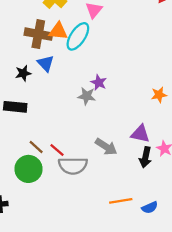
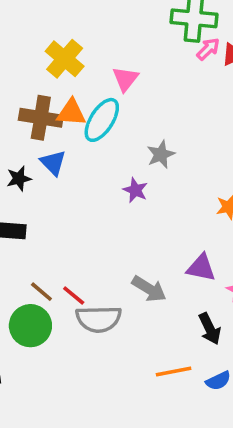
gray star: (87, 96) -> (161, 154), moved, turned -30
black arrow: (145, 157) -> (210, 329), moved, turned -36

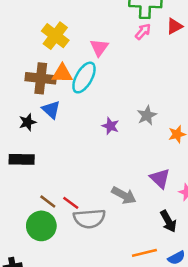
pink arrow: (208, 49) -> (143, 32), moved
gray star: (161, 154) -> (147, 115), moved
purple triangle: (201, 268) -> (160, 178), turned 35

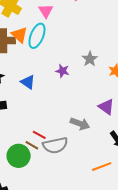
orange triangle: (62, 73) -> (20, 35), turned 48
blue triangle: (51, 110) -> (28, 82), moved
brown line: (48, 201) -> (32, 145), moved

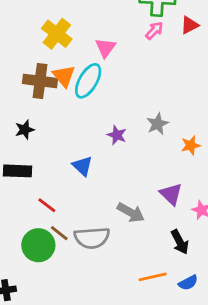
blue triangle: (28, 82) -> (82, 166), moved
red line: (39, 135) -> (47, 205), moved

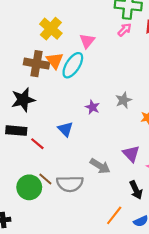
black star: (25, 130) -> (23, 100), size x1.6
red line: (47, 205) -> (37, 144), moved
orange line: (153, 277) -> (114, 215), turned -42

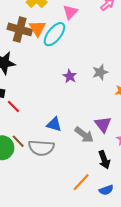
blue triangle: (65, 129) -> (54, 124), moved, turned -35
gray arrow: (100, 166) -> (84, 135), moved

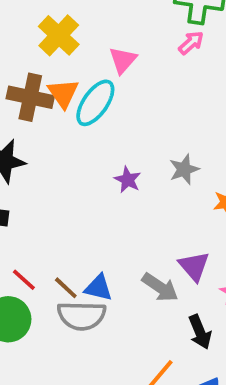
red line: (14, 107) -> (24, 280), moved
blue triangle: (54, 124) -> (98, 288), moved
brown line: (18, 141) -> (66, 288), moved

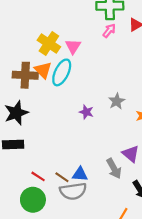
yellow cross: (59, 35) -> (49, 43), moved
gray arrow: (160, 287) -> (114, 169), turned 36

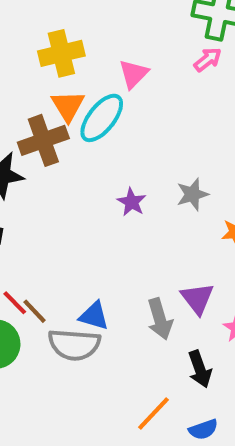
yellow cross: (49, 43) -> (61, 53), moved, turned 30
brown cross: (25, 75) -> (43, 140), moved, turned -35
brown line: (62, 177) -> (35, 311), moved

